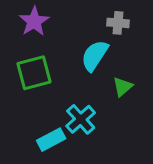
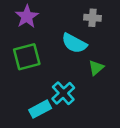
cyan semicircle: (95, 56) -> (74, 43), turned -95

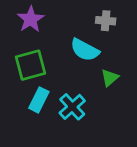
cyan rectangle: (40, 109) -> (39, 100), moved, turned -35

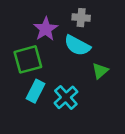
purple star: (31, 19) -> (46, 29), moved
gray cross: (106, 21) -> (81, 18), moved

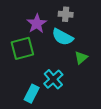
cyan rectangle: (35, 91) -> (32, 94), moved

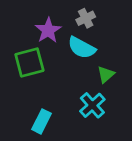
gray cross: (66, 14) -> (86, 18), turned -32
cyan cross: (53, 79) -> (92, 105), moved

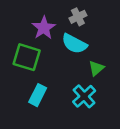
green square: (29, 62) -> (27, 57), turned 32
cyan rectangle: (41, 121) -> (38, 95), moved

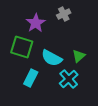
cyan semicircle: (74, 44) -> (52, 58), moved

